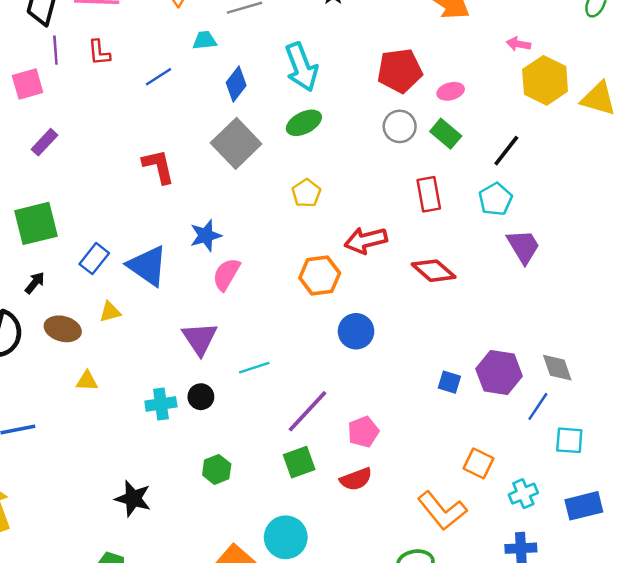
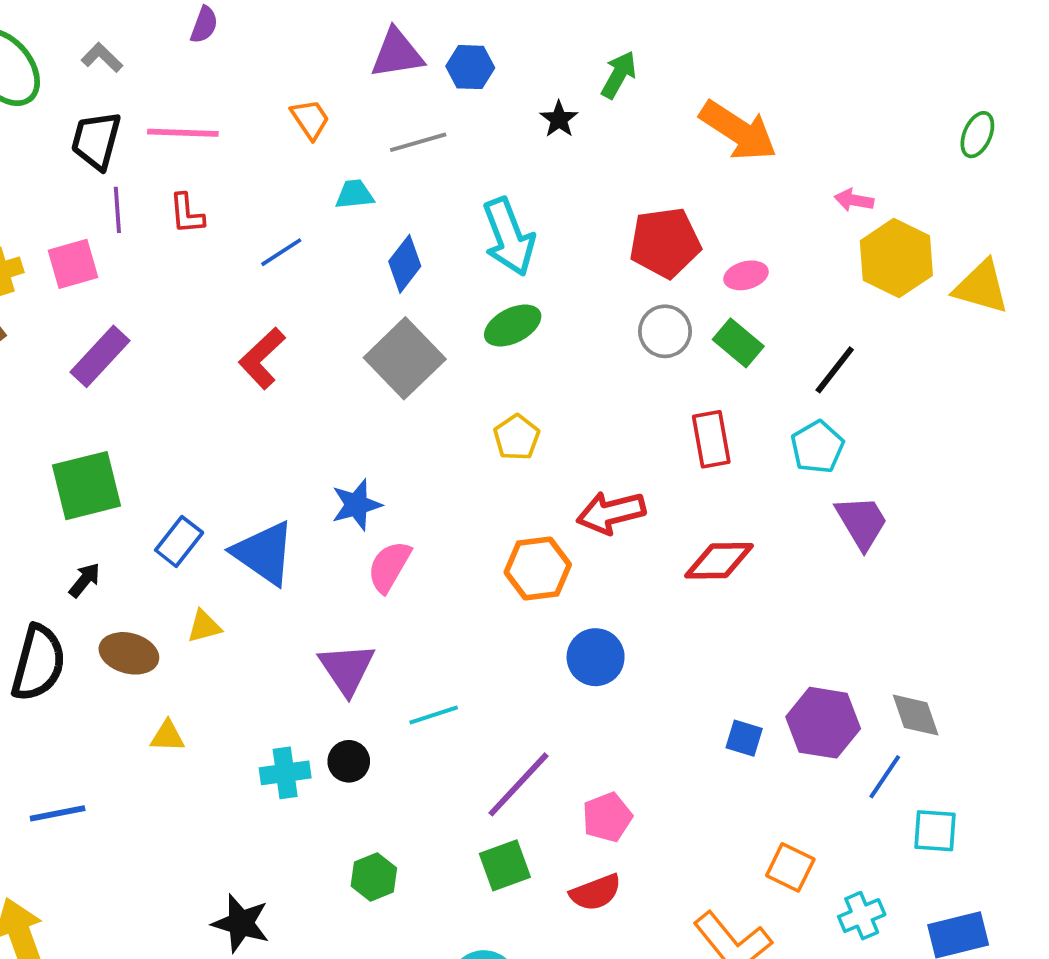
purple rectangle: (45, 142) -> (100, 356), size x1.4
red L-shape: (158, 166) -> (262, 358), moved, turned -120
red diamond: (434, 271) -> (719, 561), turned -42

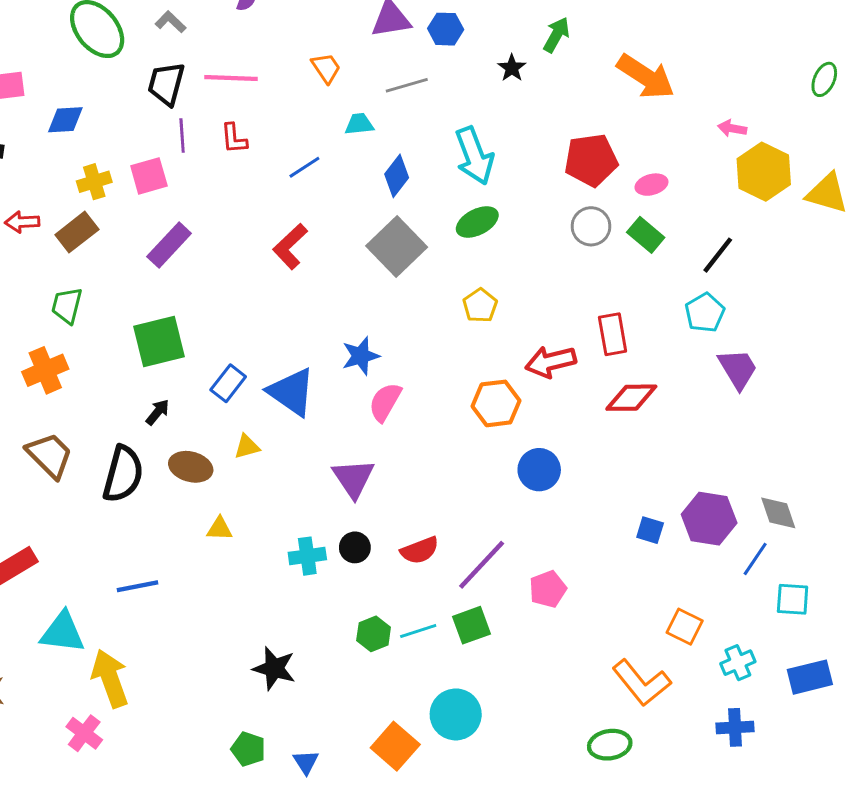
red rectangle: (711, 439) -> (613, 334), moved
cyan line: (434, 715) -> (418, 631), moved
red semicircle: (596, 892) -> (420, 550), moved

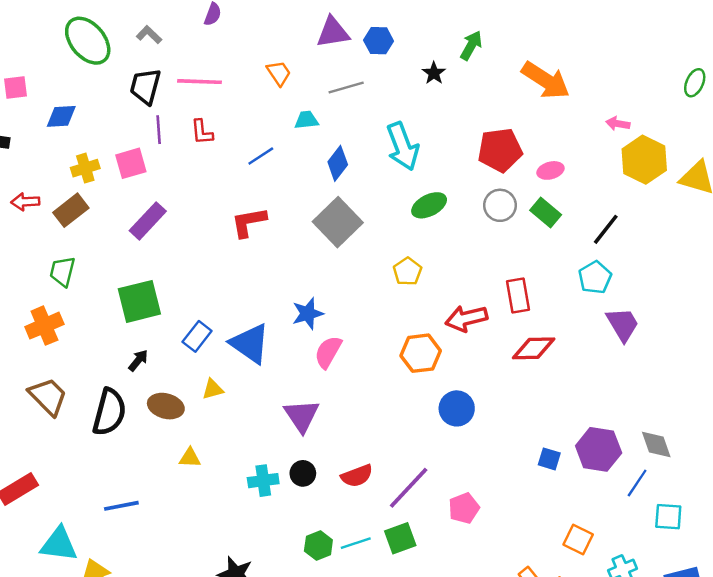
green ellipse: (477, 222) -> (429, 205), moved
red L-shape: (290, 246) -> (249, 222), turned 33

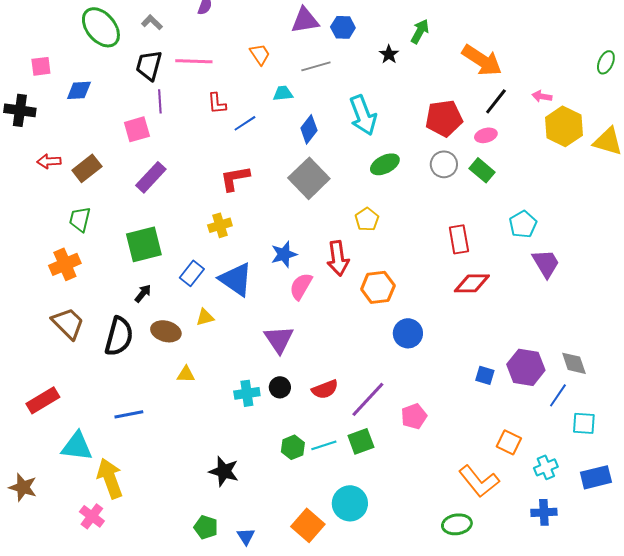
red L-shape: (202, 132) -> (217, 103), moved
yellow cross: (85, 168) -> (220, 225), moved
black line: (606, 229) -> (496, 101), moved
red arrow: (466, 318) -> (338, 258), moved, turned -84

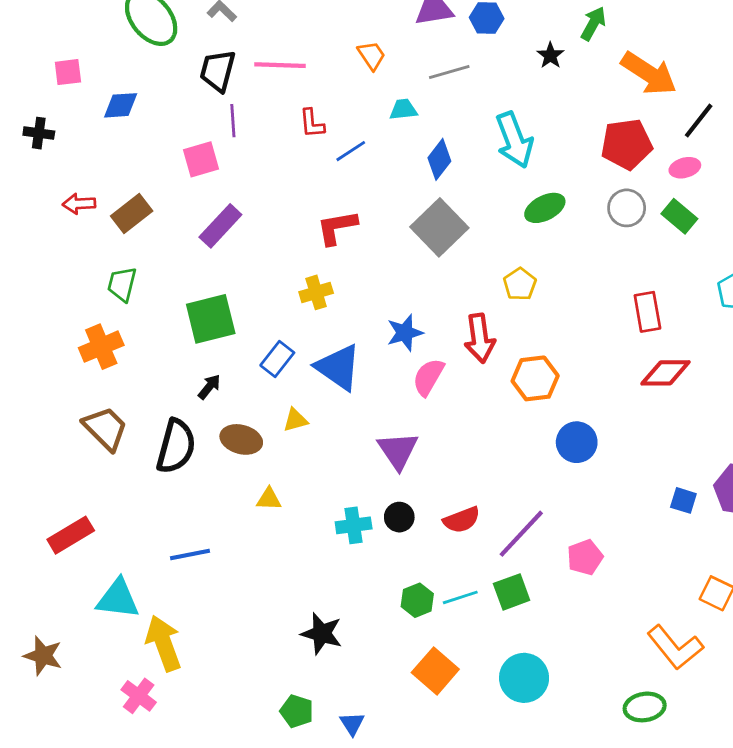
orange arrow: (482, 60) -> (649, 73), moved
black cross: (20, 110) -> (39, 133), size x0.7
cyan circle: (350, 503) -> (524, 678), moved
orange square: (308, 525) -> (435, 671), moved

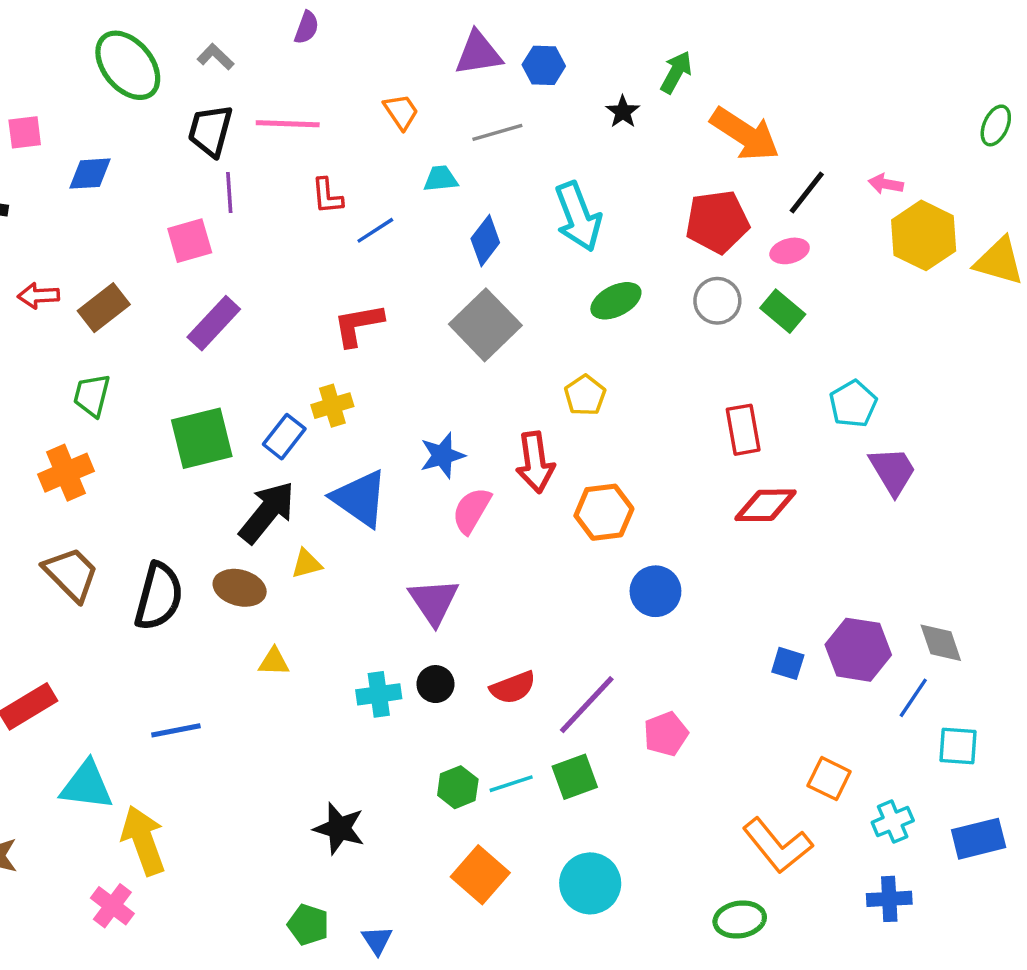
blue rectangle: (277, 359) -> (284, 437), moved
black arrow: (209, 387) -> (267, 512), moved, size x2.0

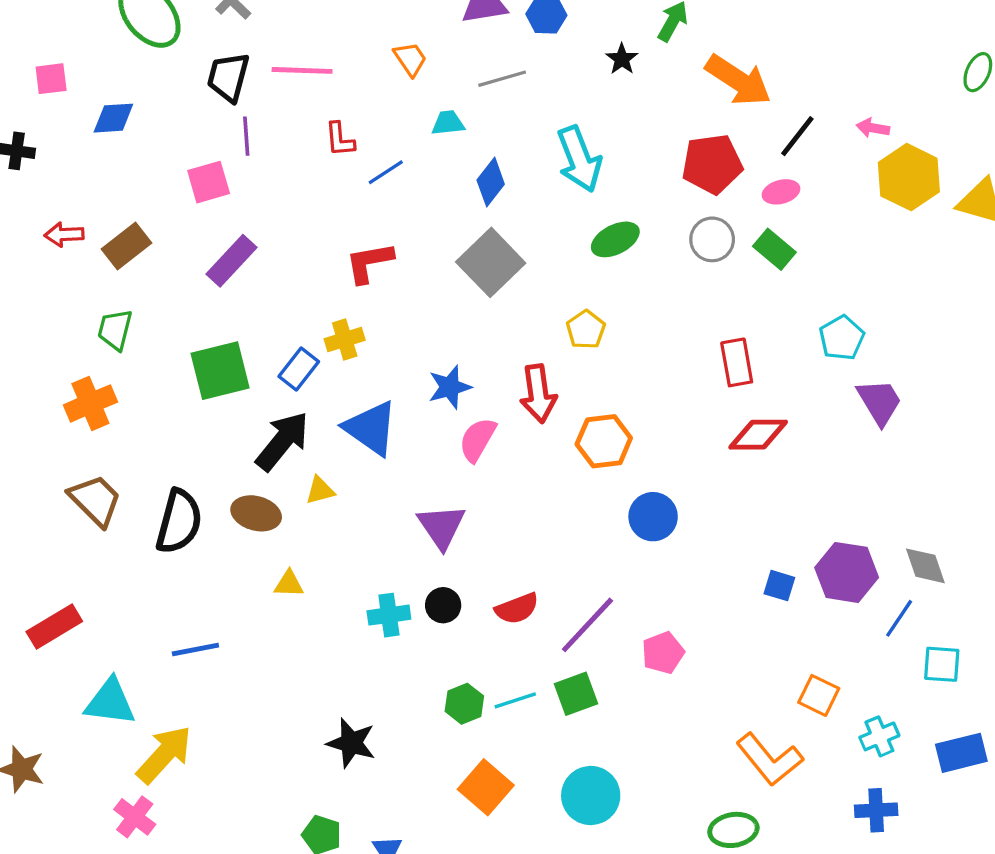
yellow arrow: (143, 840) -> (164, 754), turned 62

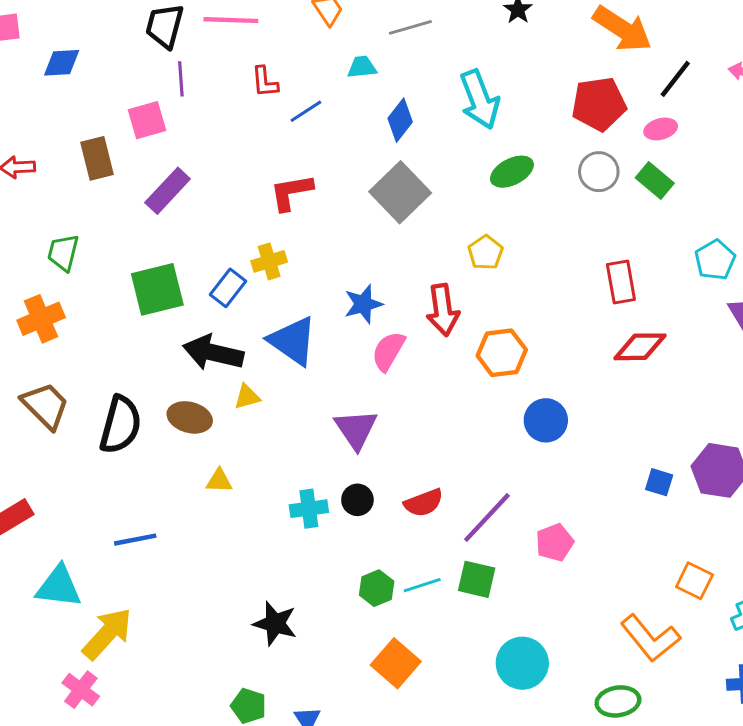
brown rectangle: (127, 246) -> (97, 158), moved, turned -66
black arrow: (282, 441) -> (213, 353), turned -116
green square: (576, 694) -> (477, 579), turned 33
cyan circle: (591, 795) -> (522, 663), moved

